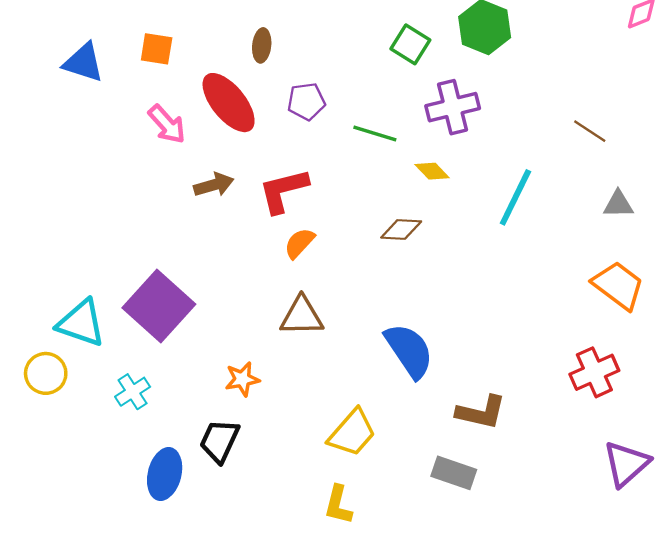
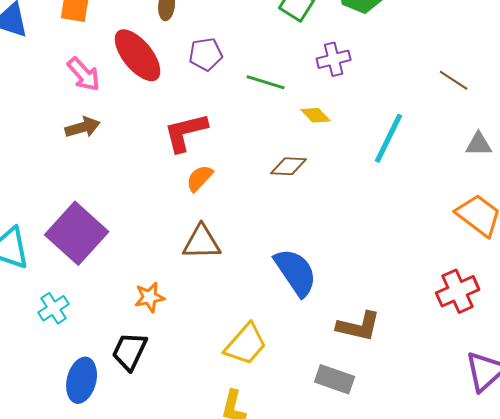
purple cross: (453, 107) -> (334, 59), size x0.7
brown arrow: (214, 185) -> (83, 127), moved

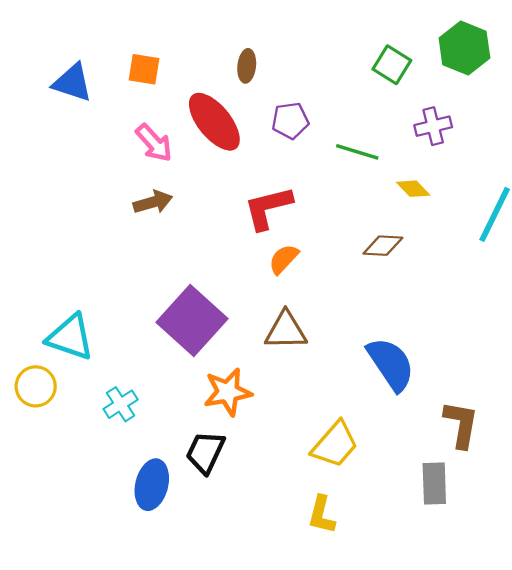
purple square: (77, 233) -> (192, 320), moved
orange star: (150, 297) -> (228, 392), size x1.4
brown L-shape: (359, 326) -> (461, 424), turned -93
gray rectangle: (335, 379) -> (434, 484), turned 69

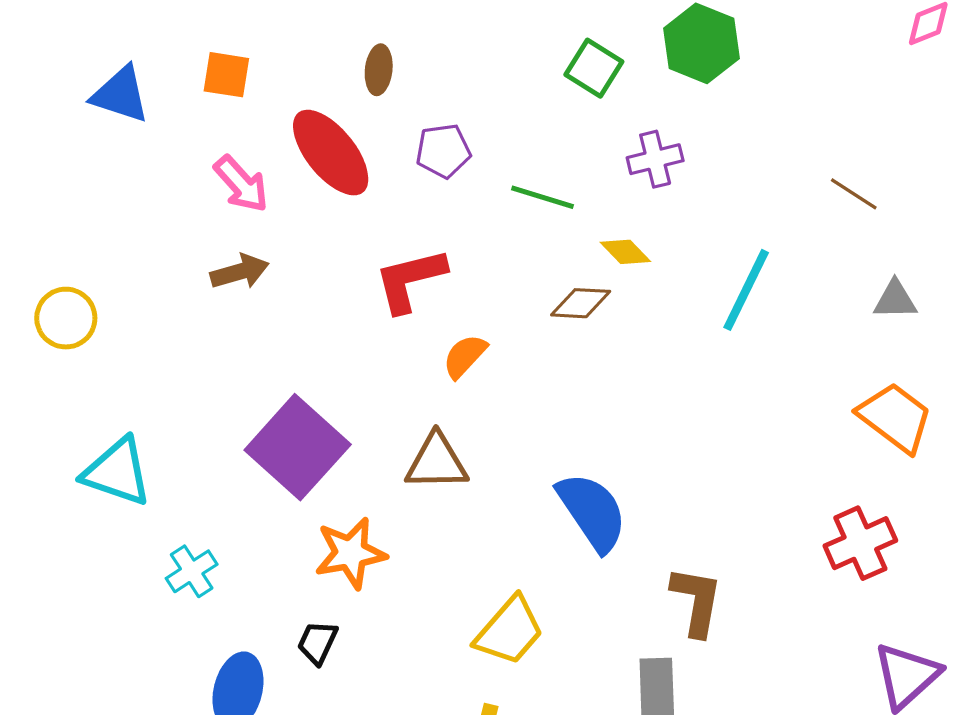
brown diamond: (383, 246) -> (581, 303), moved
orange semicircle: (284, 259) -> (465, 356), moved
yellow circle: (36, 386) -> (66, 318), moved
black trapezoid: (205, 452) -> (317, 642), size x0.7

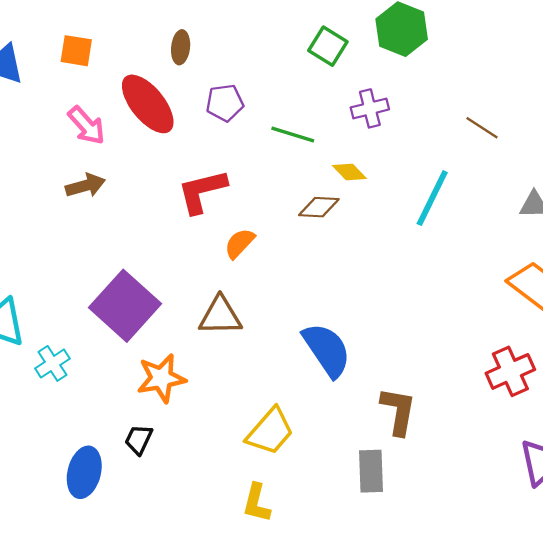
brown line: (854, 194) -> (482, 128), moved
cyan cross: (192, 571) -> (52, 363), moved

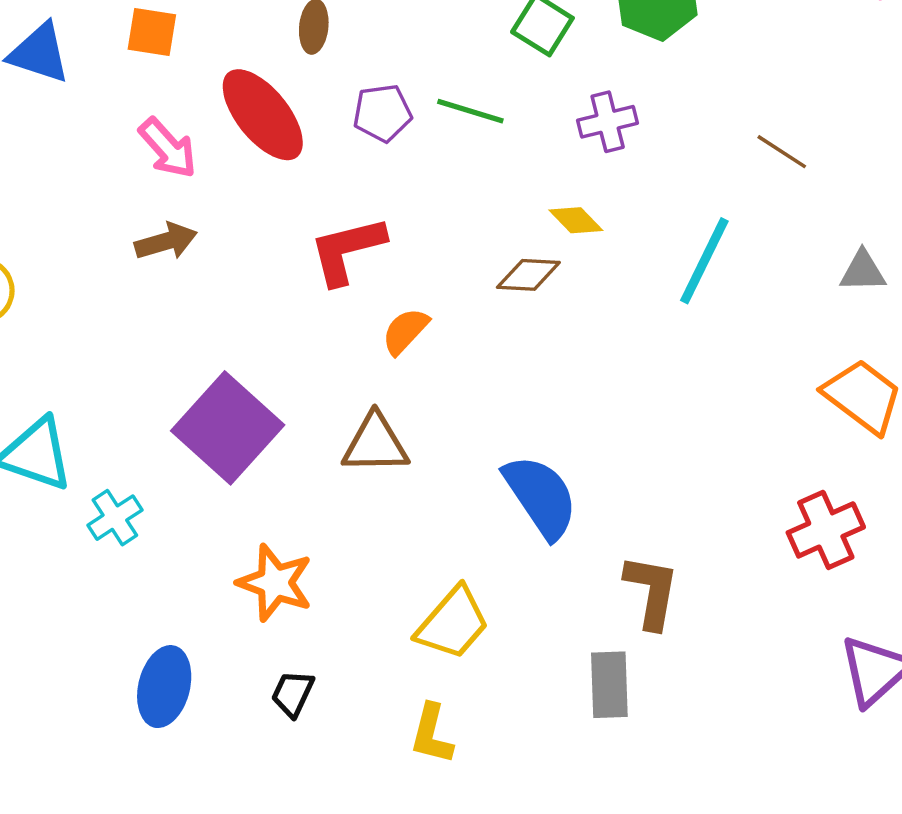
green line: (293, 135) -> (470, 111), moved
orange star: (161, 378) -> (275, 583), moved, turned 30
black trapezoid: (139, 439) -> (293, 694), moved

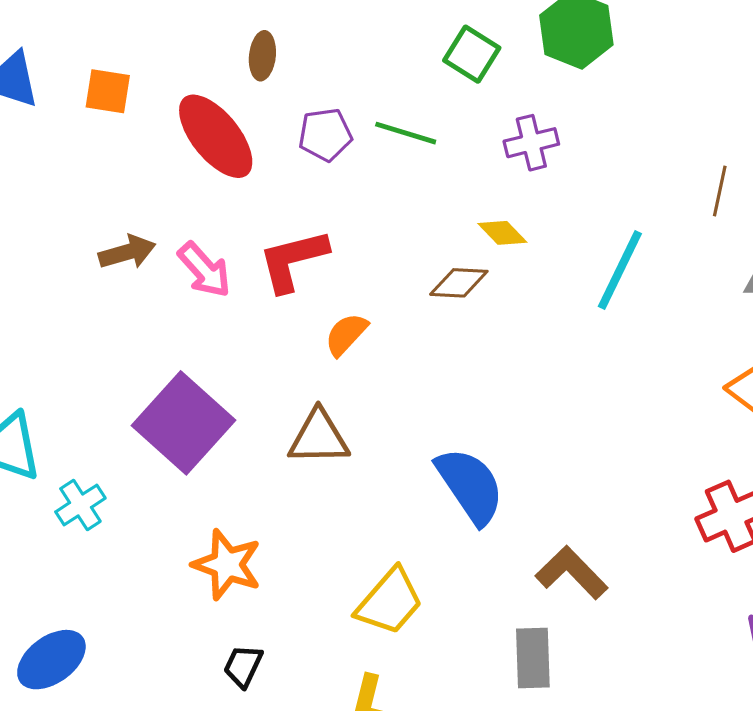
orange square: (152, 32) -> (108, 91), moved
pink arrow: (168, 148) -> (204, 270), moved
brown line: (782, 152) -> (720, 191), moved, turned 69
brown L-shape: (652, 592) -> (572, 573), turned -54
blue ellipse: (164, 687) -> (51, 660), moved, turned 40

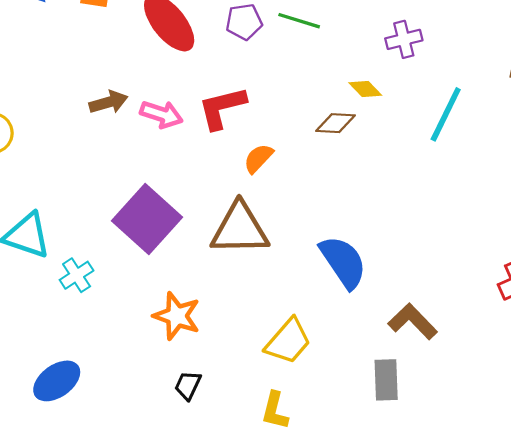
purple cross: (531, 143) -> (404, 39), moved
pink arrow: (204, 270) -> (161, 114), turned -30
brown triangle: (319, 437) -> (240, 229), size x1.4

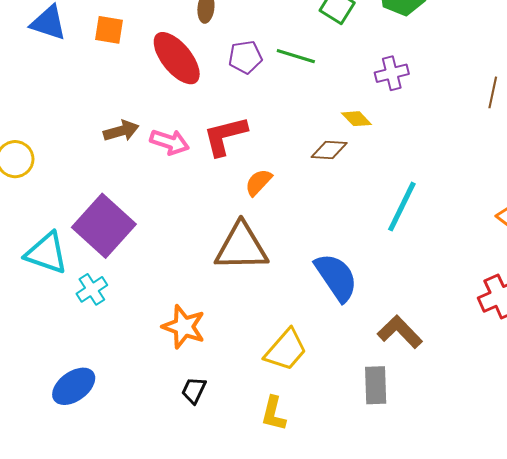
cyan line: (446, 114) -> (402, 207), moved
purple square: (147, 219) -> (104, 226), moved

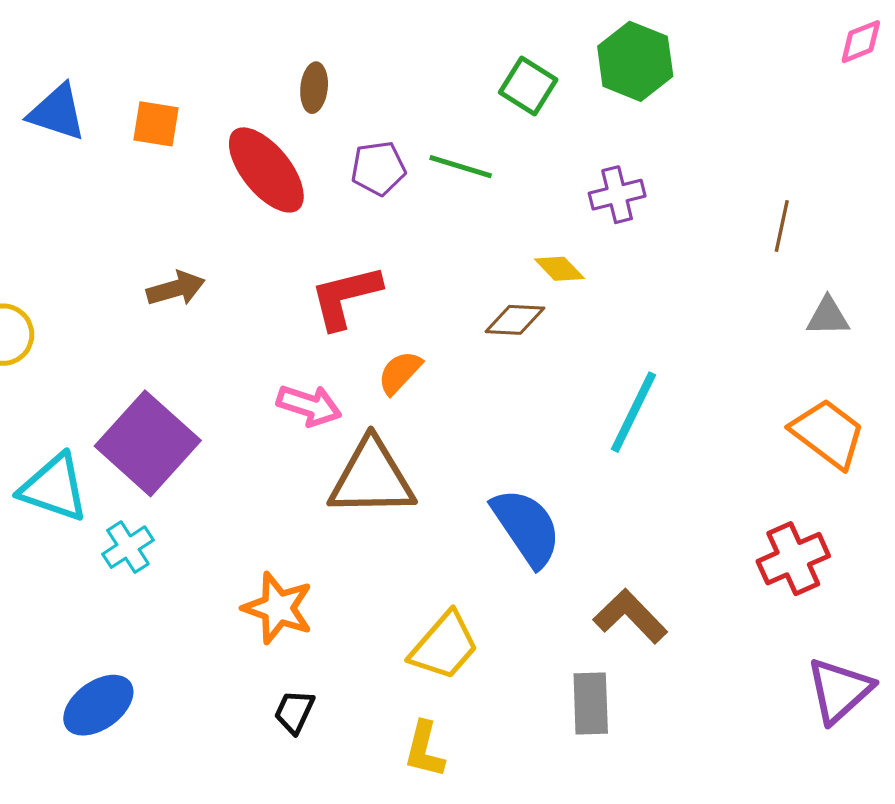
pink arrow: (170, 142) -> (309, 405), moved

